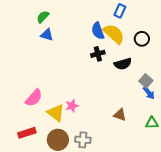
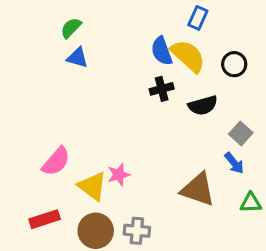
blue arrow: (149, 93) -> (234, 163), moved
brown triangle: (120, 115) -> (198, 190), size x1.6

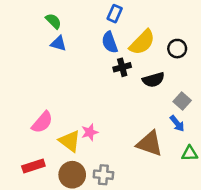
blue rectangle: (198, 18) -> (115, 14), moved
green semicircle: (71, 28) -> (53, 21), turned 91
blue semicircle: (162, 51) -> (110, 42), moved
yellow semicircle: (188, 56) -> (142, 42), turned 92

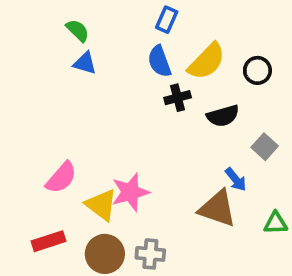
blue arrow: (177, 124) -> (236, 179), moved
pink star: (90, 132) -> (130, 192), size x1.5

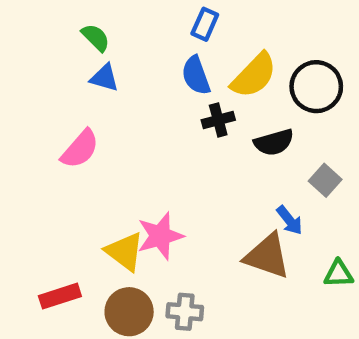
black circle: (257, 70) -> (316, 87), size x1.5
pink semicircle: (61, 178) -> (80, 149), moved

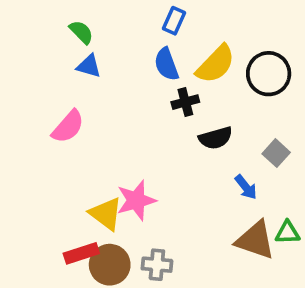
black semicircle: (274, 142) -> (216, 138), moved
brown triangle: (267, 256) -> (255, 240), moved
red rectangle: (60, 296) -> (81, 253), moved

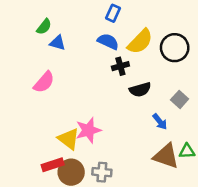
green semicircle: (81, 32) -> (44, 27), moved, turned 84
blue semicircle: (166, 64) -> (108, 42), turned 135

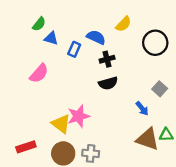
blue rectangle: (113, 13) -> (74, 49), moved
yellow semicircle: (140, 42) -> (123, 24), moved, size x0.7
black semicircle: (140, 90) -> (108, 83), moved
red rectangle: (53, 165) -> (26, 147), moved

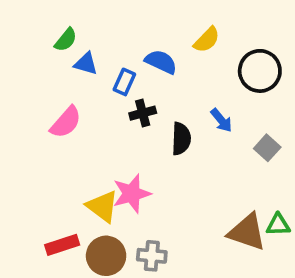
black cross: (107, 59) -> (143, 113), moved
black semicircle: (108, 83) -> (181, 139), turned -72
blue arrow: (142, 108) -> (221, 120), moved
red rectangle: (26, 147) -> (62, 245), moved

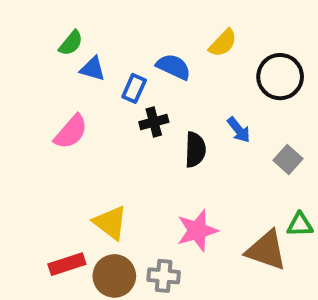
pink star: (132, 194) -> (197, 231), moved
green triangle: (278, 225) -> (300, 225), moved

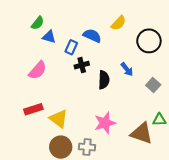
red rectangle: (67, 264) -> (33, 109), moved

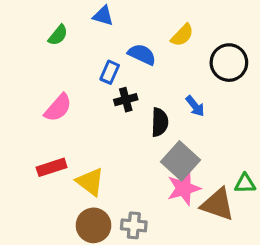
blue triangle: (49, 37) -> (103, 16), moved
gray square: (153, 85) -> (181, 161), moved, size x1.6
pink star: (105, 123) -> (184, 188), moved

